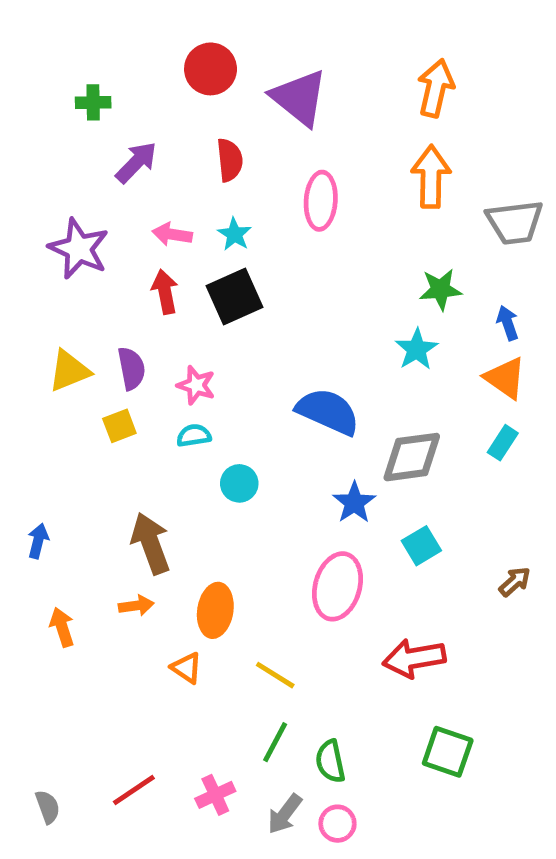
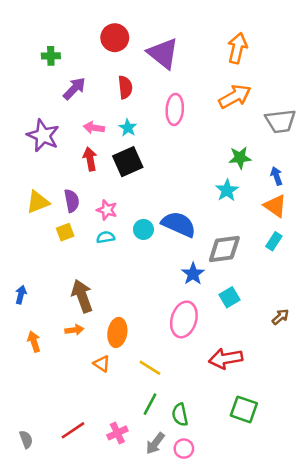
orange arrow: (431, 177) -> (235, 96), turned 60
cyan circle: (239, 483) -> (143, 229), moved

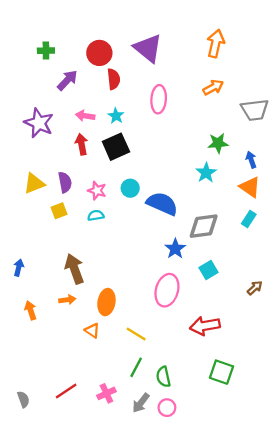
red circle: (115, 38) -> (99, 53), moved
orange arrow: (235, 96) -> (213, 87), size x0.7
cyan circle: (143, 229) -> (130, 188), moved

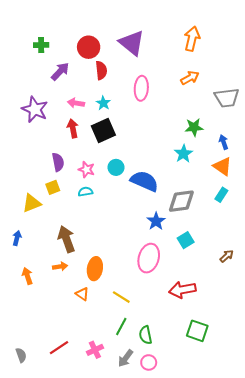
yellow triangle: (34, 183) -> (32, 203), moved

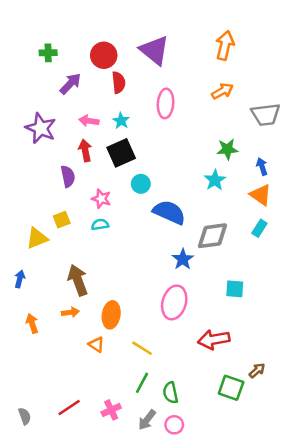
purple semicircle: (58, 162) -> (68, 176), moved
cyan circle: (116, 167) -> (141, 184), moved
cyan square: (186, 240) -> (235, 289), moved, turned 35
brown arrow: (227, 256) -> (257, 370), moved

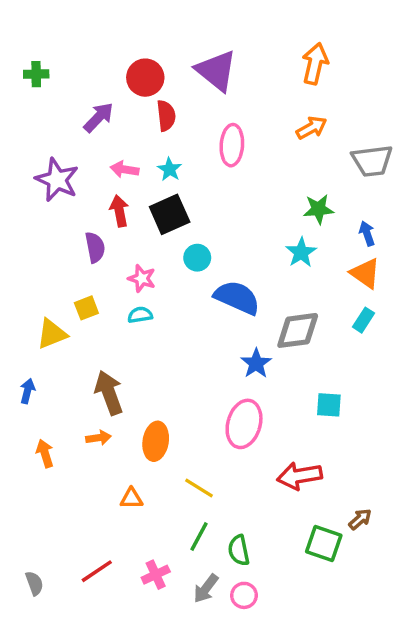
green cross: (48, 53) -> (36, 74), moved
orange triangle: (96, 344) -> (131, 498), moved, turned -35

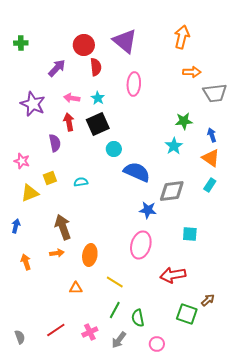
orange arrow: (312, 128) -> (192, 72), moved, turned 30
pink star: (142, 278) -> (22, 161), moved
blue star: (256, 363) -> (148, 210), turned -30
pink circle: (244, 595) -> (157, 344), moved

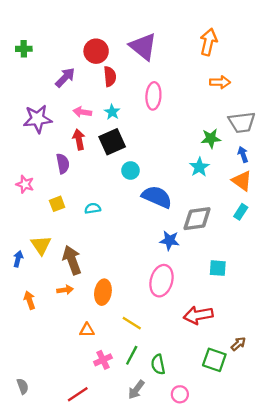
gray trapezoid: (215, 93) -> (242, 122), moved
purple star: (33, 104) -> (38, 119), turned -30
yellow triangle: (30, 193) -> (41, 245), moved, turned -42
red line: (56, 330) -> (78, 394), moved
pink cross: (90, 332) -> (103, 360), moved

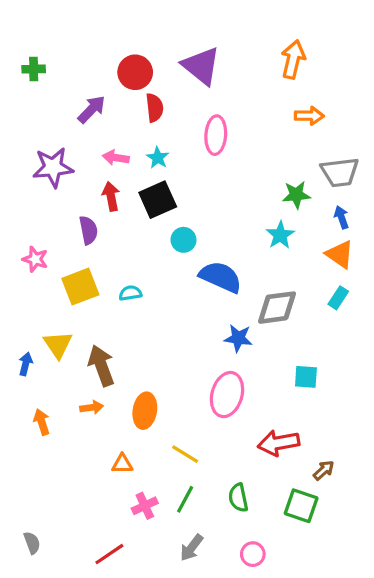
yellow square: (57, 204) -> (80, 287), size x1.6
brown arrow: (238, 344) -> (324, 470), moved
green semicircle: (158, 364) -> (238, 498), moved

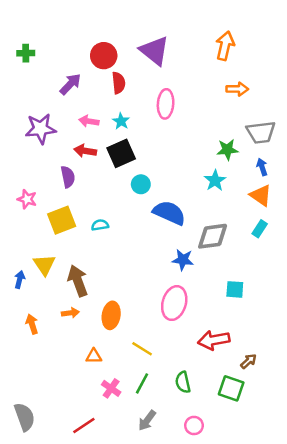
red arrow: (111, 196) -> (85, 151), turned -70
pink cross: (145, 506) -> (111, 388), turned -30
gray semicircle: (32, 543) -> (25, 417), size x1.6

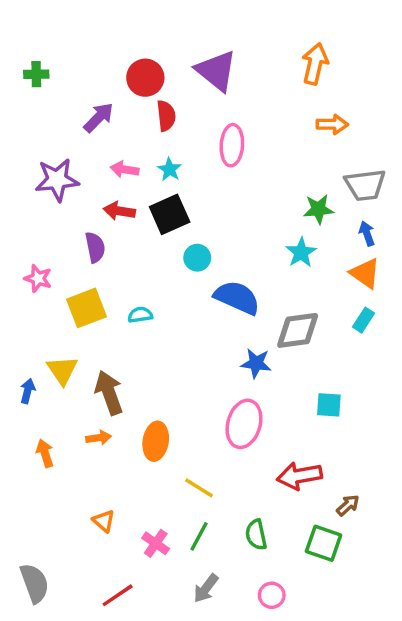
orange triangle: (94, 356) -> (104, 521), moved, turned 42

